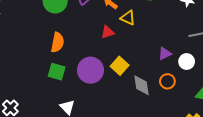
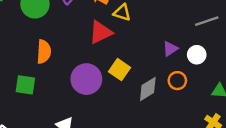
red triangle: (108, 32) -> (101, 32), size x1.5
green square: (57, 72) -> (25, 85), moved
gray diamond: (141, 85) -> (148, 89), turned 75

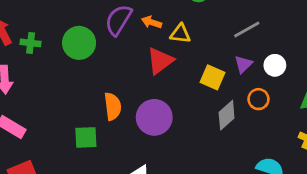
gray line: (207, 21) -> (247, 30), moved
orange semicircle: (44, 52) -> (113, 106), moved
yellow square: (120, 70) -> (212, 77), moved

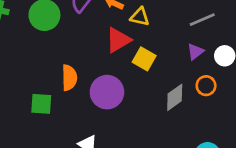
yellow square: (212, 77) -> (144, 59), moved

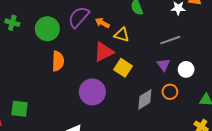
purple triangle: (195, 52) -> (163, 65), turned -32
orange semicircle: (69, 78) -> (58, 61), moved
green square: (41, 104) -> (19, 109), moved

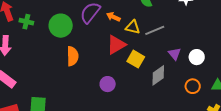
gray line: (170, 40) -> (155, 30), moved
purple circle: (92, 92) -> (108, 84), size x0.6
orange circle: (170, 92) -> (193, 86), moved
gray diamond: (145, 99) -> (158, 75), moved

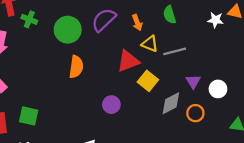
orange arrow: (113, 17) -> (137, 23), moved, turned -144
orange circle: (193, 86) -> (195, 113), moved

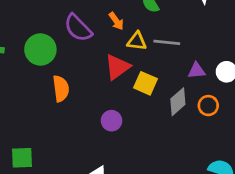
purple semicircle: (104, 20) -> (78, 28), turned -76
gray line: (175, 51) -> (167, 42), turned 35
purple triangle: (193, 81) -> (197, 71), turned -49

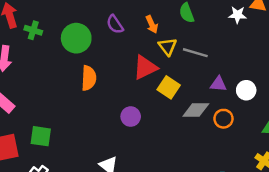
purple semicircle: (78, 28) -> (115, 24), size x0.7
yellow triangle: (137, 41) -> (168, 47), turned 36
gray diamond: (178, 102) -> (196, 110), turned 32

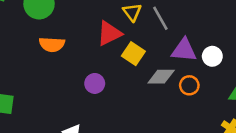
gray line: (195, 53) -> (160, 18), turned 45
orange semicircle: (89, 78) -> (52, 44), turned 90
purple triangle: (218, 84) -> (184, 50), size x1.5

